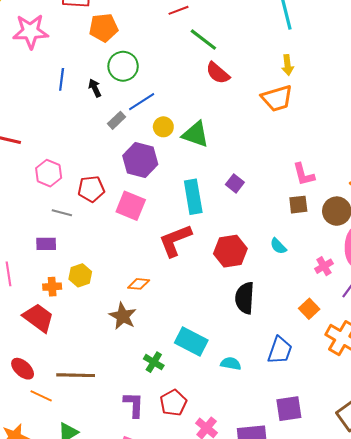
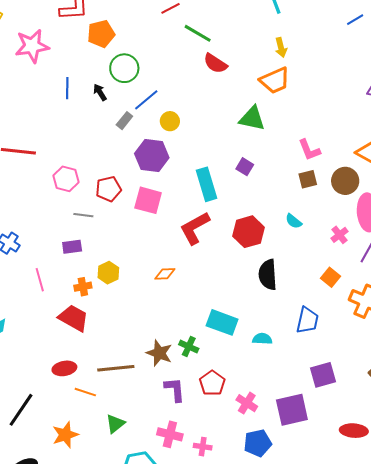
green triangle: (196, 134) -> (252, 118), moved
brown star: (123, 316) -> (159, 353), moved
red ellipse: (23, 369) -> (64, 368), turned -45

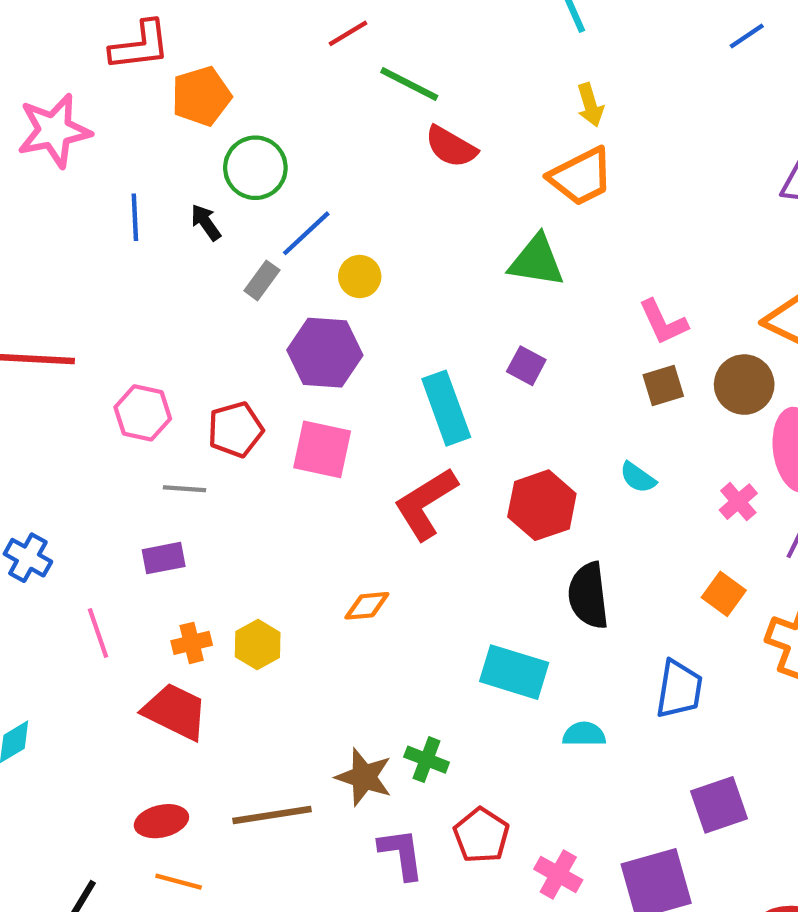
yellow hexagon: (108, 273) -> (258, 645), moved
cyan rectangle: (222, 322) -> (514, 672), moved
orange line: (85, 392) -> (179, 882), moved

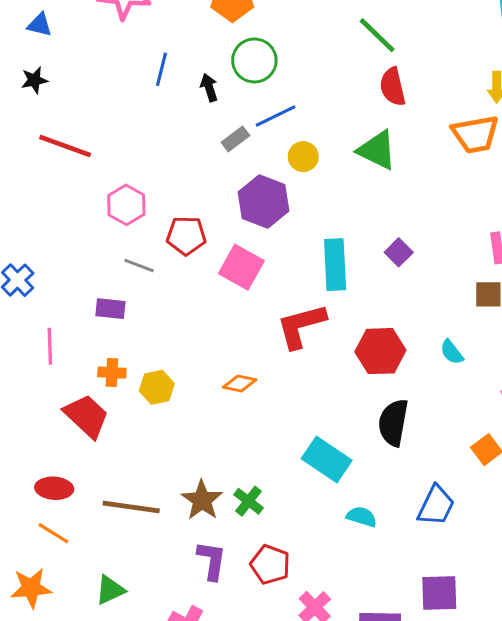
red semicircle: (451, 147) -> (393, 87), turned 30
green triangle: (537, 261) -> (377, 150), moved
red pentagon: (481, 835) -> (270, 564), turned -30

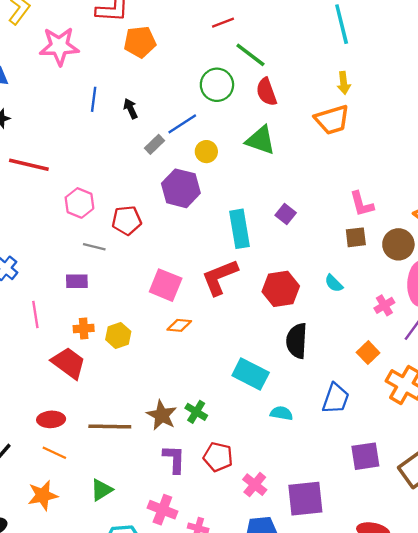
green circle: (254, 60) -> (217, 85), moved
pink square: (241, 267) -> (166, 285), moved
purple square: (439, 593) -> (365, 456), moved

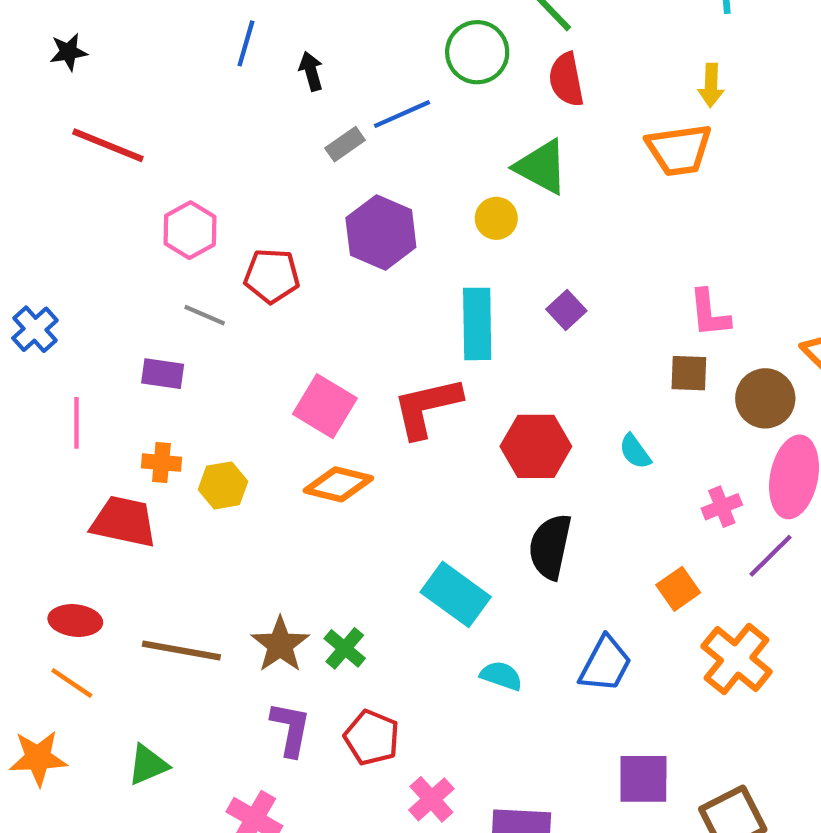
yellow circle: (206, 152) -> (496, 218), moved
orange diamond: (179, 325) -> (338, 484), size x1.4
red trapezoid: (69, 363) -> (124, 522), turned -33

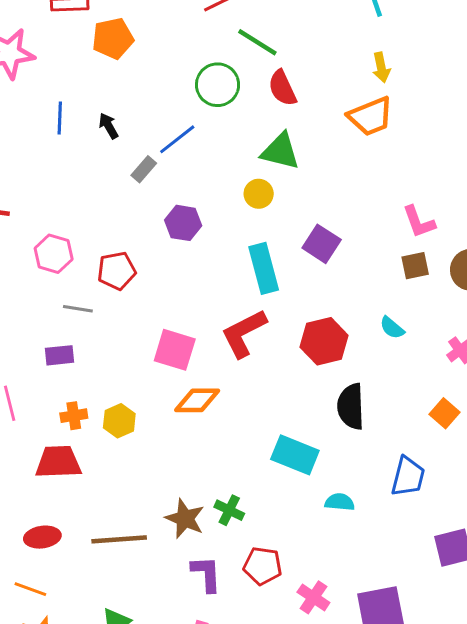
purple hexagon: (381, 232) -> (183, 223), size x0.7
purple square: (566, 310) -> (322, 244), size x1.4
orange line: (72, 683) -> (30, 589), moved

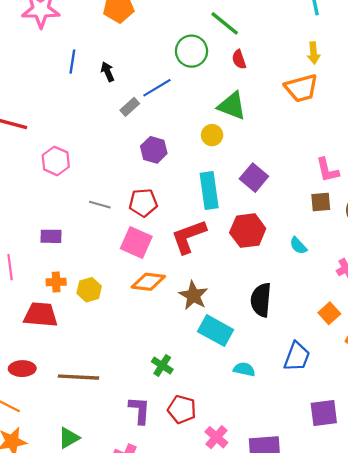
red semicircle: (282, 88) -> (239, 59), size x0.7
red pentagon: (117, 271) -> (143, 203), moved
gray line: (78, 309) -> (100, 205), moved
red hexagon: (324, 341) -> (248, 231), moved
brown star: (185, 519) -> (193, 295), moved

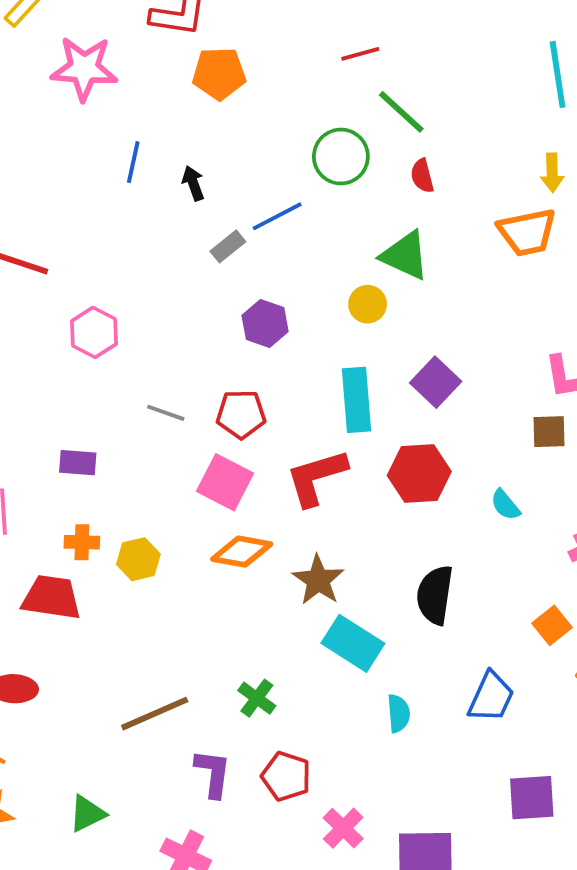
cyan semicircle: (244, 369) -> (399, 713), turned 70
brown line: (79, 377) -> (155, 714), moved, turned -30

